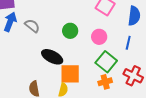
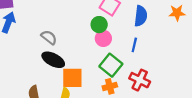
gray semicircle: (32, 26) -> (49, 37), moved
green circle: (70, 31) -> (99, 25), moved

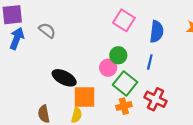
green circle: (99, 25) -> (118, 55), moved
gray semicircle: (49, 37) -> (47, 30), moved
pink circle: (103, 38) -> (108, 68), moved

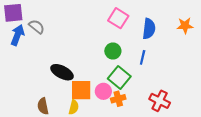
gray semicircle: (47, 30) -> (37, 27), moved
pink circle: (108, 68) -> (103, 91), moved
red cross: (155, 99) -> (160, 101), moved

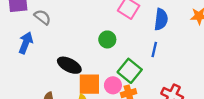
blue arrow: (17, 35) -> (26, 43), moved
green circle: (113, 51) -> (107, 39), moved

